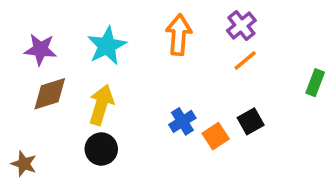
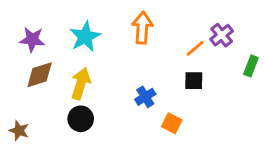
purple cross: (241, 25) -> (222, 35), moved
black square: (251, 121) -> (194, 81), moved, turned 30
orange square: (216, 136) -> (172, 123), moved, turned -30

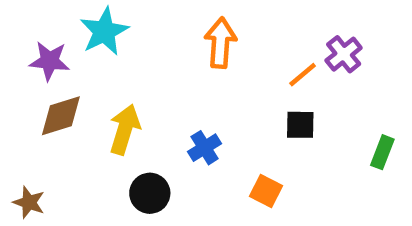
cyan star: (85, 37) -> (104, 31), moved
green rectangle: (251, 66) -> (382, 152), moved
blue cross: (145, 97) -> (205, 148), moved
black circle: (81, 119) -> (150, 193), moved

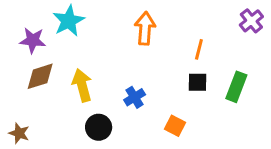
purple cross: (344, 54) -> (251, 21), moved
orange line: (303, 75) -> (199, 49), turned -36
yellow arrow: (125, 129) -> (82, 85), turned -32
green rectangle: (382, 152) -> (236, 87), moved, size x1.4

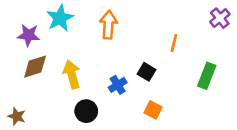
orange arrow: (145, 28) -> (108, 25), moved
black square: (197, 82) -> (146, 72), moved, turned 30

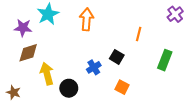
yellow arrow: (72, 74) -> (47, 74), moved

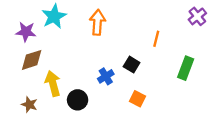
brown star: (14, 92) -> (29, 105), moved

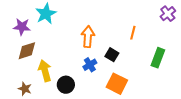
orange arrow: (98, 22) -> (88, 37), moved
orange square: (137, 99) -> (117, 84), size x1.5

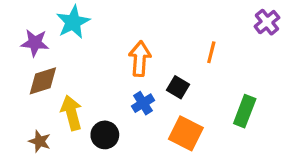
green rectangle: (158, 58) -> (245, 111), moved

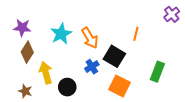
cyan star: (73, 22) -> (61, 34), moved
orange arrow: (140, 59) -> (90, 38), turned 145
brown diamond: (43, 81) -> (27, 52), turned -40
black square: (178, 87) -> (114, 56), size x1.5

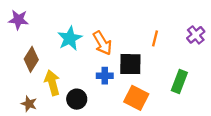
purple cross: (172, 14) -> (196, 35), moved
purple star: (22, 28) -> (18, 20), moved
black square: (114, 56) -> (130, 64), turned -30
blue cross: (92, 67) -> (105, 76), turned 32

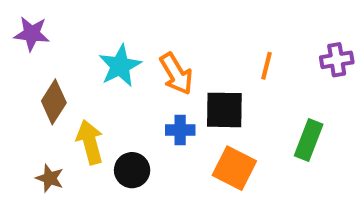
purple cross: (196, 35) -> (337, 60), turned 30

